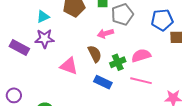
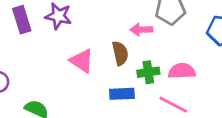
purple rectangle: (19, 47) -> (22, 20), turned 30
blue rectangle: (103, 82) -> (122, 94), turned -42

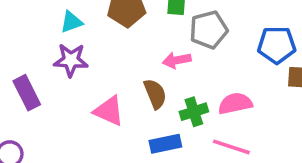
purple rectangle: (22, 20) -> (27, 93), moved

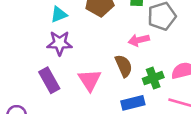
purple rectangle: (27, 93) -> (49, 80), moved
pink triangle: (109, 111) -> (90, 80), turned 35

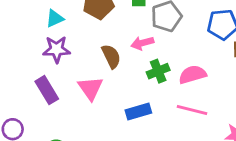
brown semicircle: (124, 66) -> (111, 56), moved
green cross: (153, 78) -> (158, 71), moved

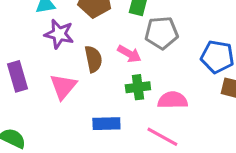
pink arrow: (142, 43) -> (129, 54), turned -150
purple star: (57, 49) -> (59, 34), moved

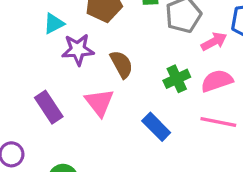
pink arrow: (129, 54) -> (214, 42), moved, turned -40
blue rectangle: (106, 124) -> (156, 127), turned 64

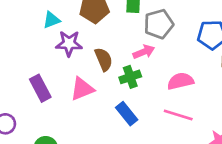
pink arrow: (214, 42) -> (144, 52), moved
green cross: (177, 79) -> (130, 77), moved
pink triangle: (99, 103) -> (82, 89), turned 40

